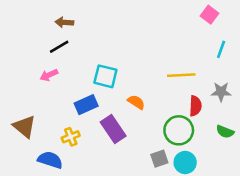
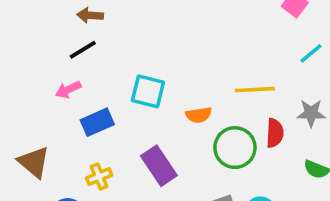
cyan line: (221, 49) -> (311, 53), turned 30
orange semicircle: (136, 102) -> (199, 115), moved, turned 138
blue rectangle: (86, 105) -> (97, 122), moved
green circle: (179, 130) -> (235, 148), moved

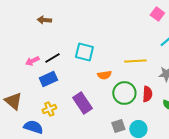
black line: (83, 50) -> (52, 58), moved
cyan square: (148, 91) -> (84, 52), moved
red semicircle: (275, 133) -> (147, 94), moved

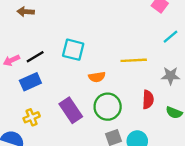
green circle: (124, 93) -> (108, 107), moved

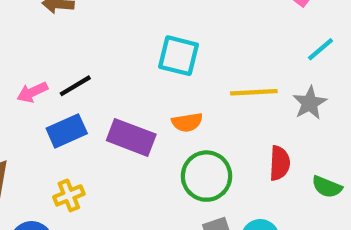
cyan square: (73, 50) -> (179, 56), moved
gray star: (171, 76) -> (310, 103), moved, turned -30
purple rectangle: (71, 110) -> (131, 137), moved, turned -35

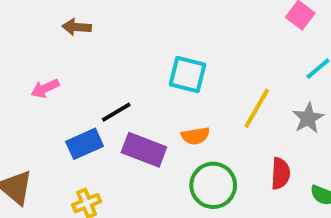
black line: (75, 86) -> (116, 112), moved
pink arrow: (32, 92) -> (45, 88), moved
yellow line: (254, 92) -> (257, 108), turned -57

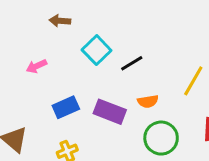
cyan square: (187, 75) -> (97, 50), moved, turned 32
black line: (116, 112) -> (132, 63), moved

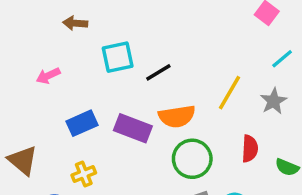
cyan square: (97, 50) -> (118, 57), turned 32
orange semicircle: (148, 101) -> (177, 116), size x1.5

